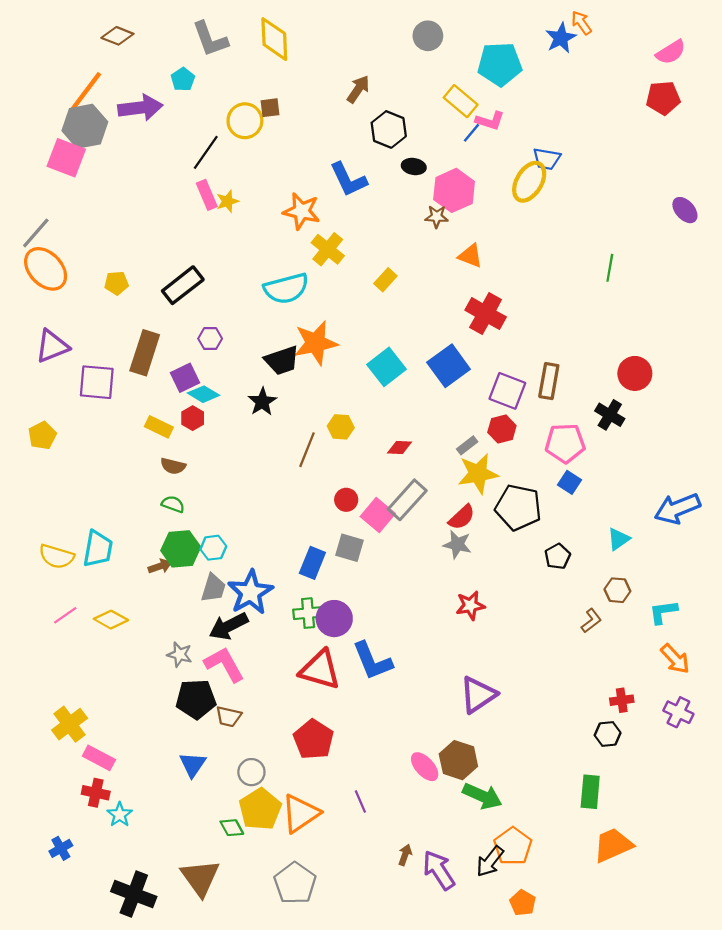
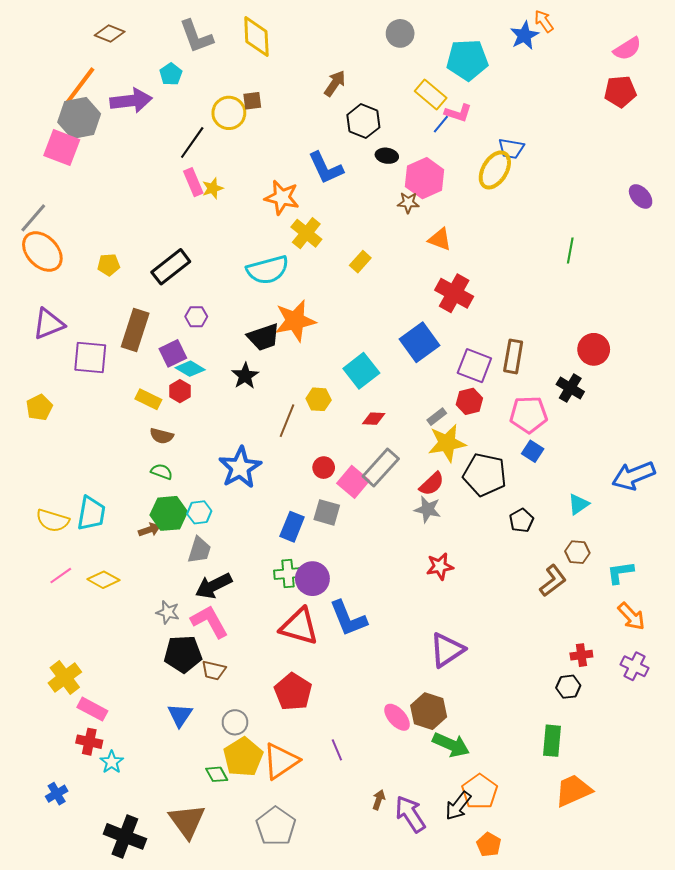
cyan square: (386, 367) -> (361, 371), moved
blue star: (250, 592) -> (240, 468), moved
brown L-shape: (591, 621) -> (553, 581), size x1.4

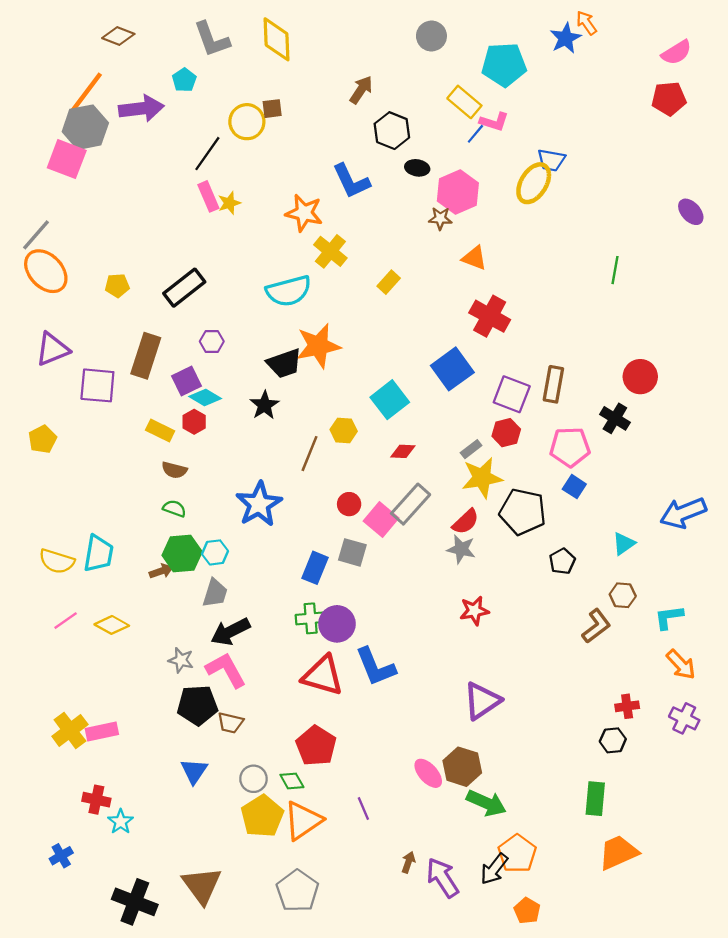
pink rectangle: (92, 709) -> (102, 732), moved, turned -40
green diamond: (217, 774) -> (292, 781), moved

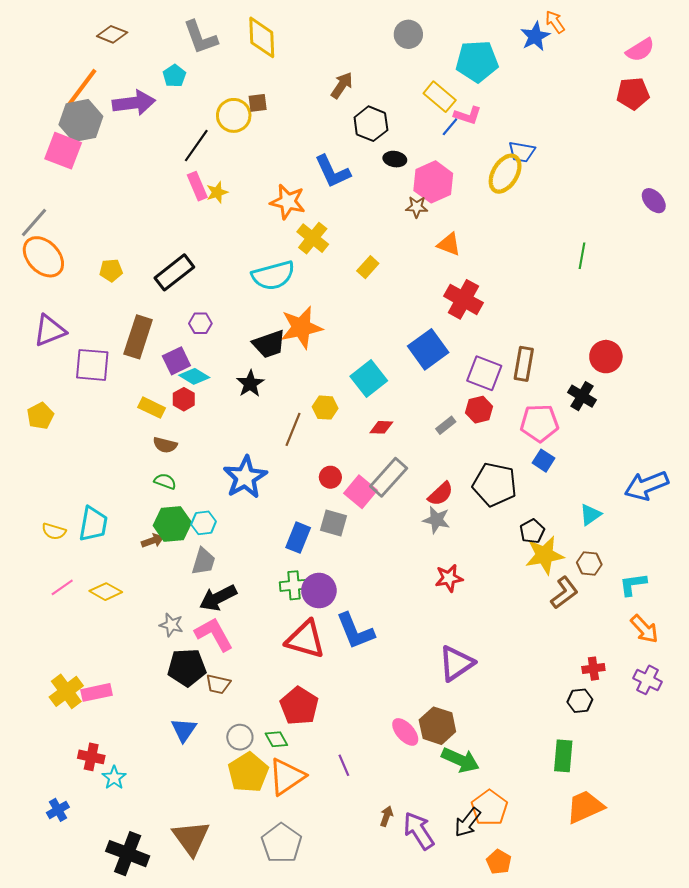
yellow star: (482, 478) -> (545, 555), moved
yellow semicircle: (57, 561) -> (54, 531), size x0.7

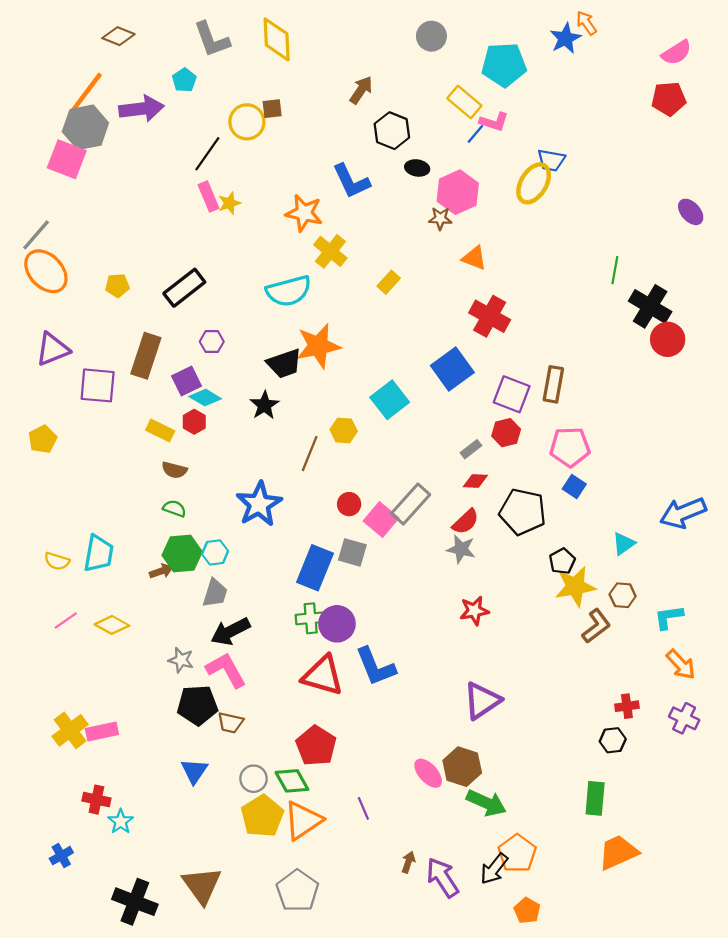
red circle: (606, 357) -> (668, 339), moved
black cross: (582, 396) -> (650, 306), moved, size x1.4
red diamond: (381, 427) -> (475, 481), moved
blue rectangle: (298, 538) -> (315, 568), size x1.4
green diamond: (276, 739) -> (292, 781), size x1.4

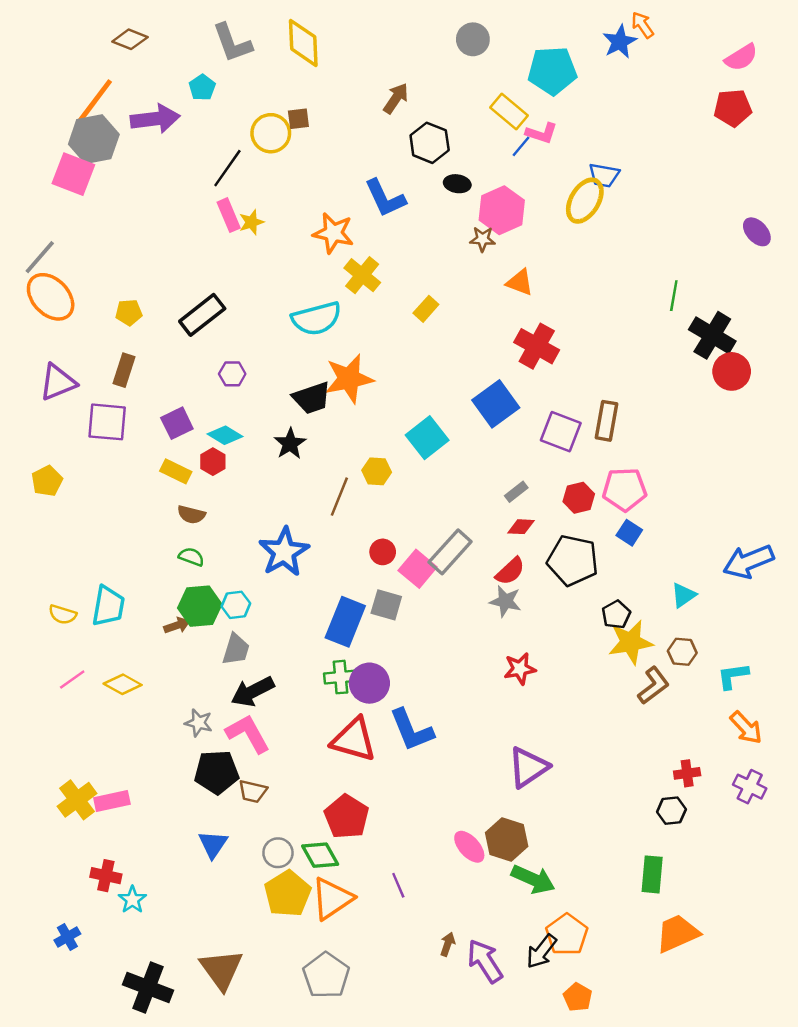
brown rectangle: (146, 356) -> (124, 370), moved, size x0.7
purple square: (187, 381) -> (177, 423), moved
red hexagon: (506, 433) -> (579, 498), moved

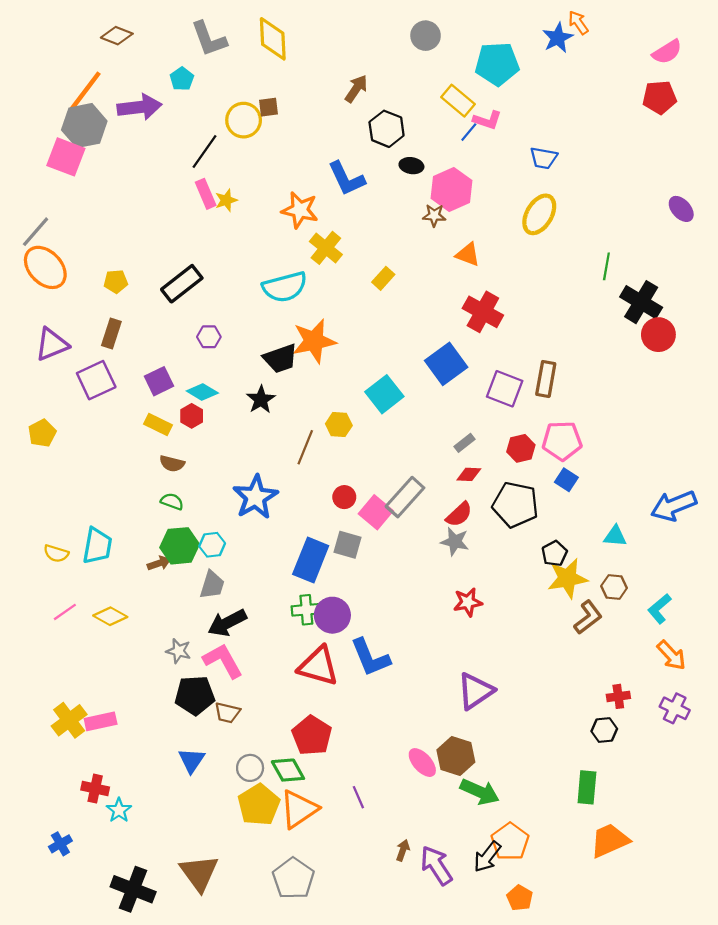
yellow ellipse: (585, 201) -> (539, 214), moved
purple square: (107, 422) -> (96, 380), turned -30
cyan triangle: (683, 595) -> (615, 536), turned 40
cyan L-shape: (733, 676) -> (660, 609), turned -32

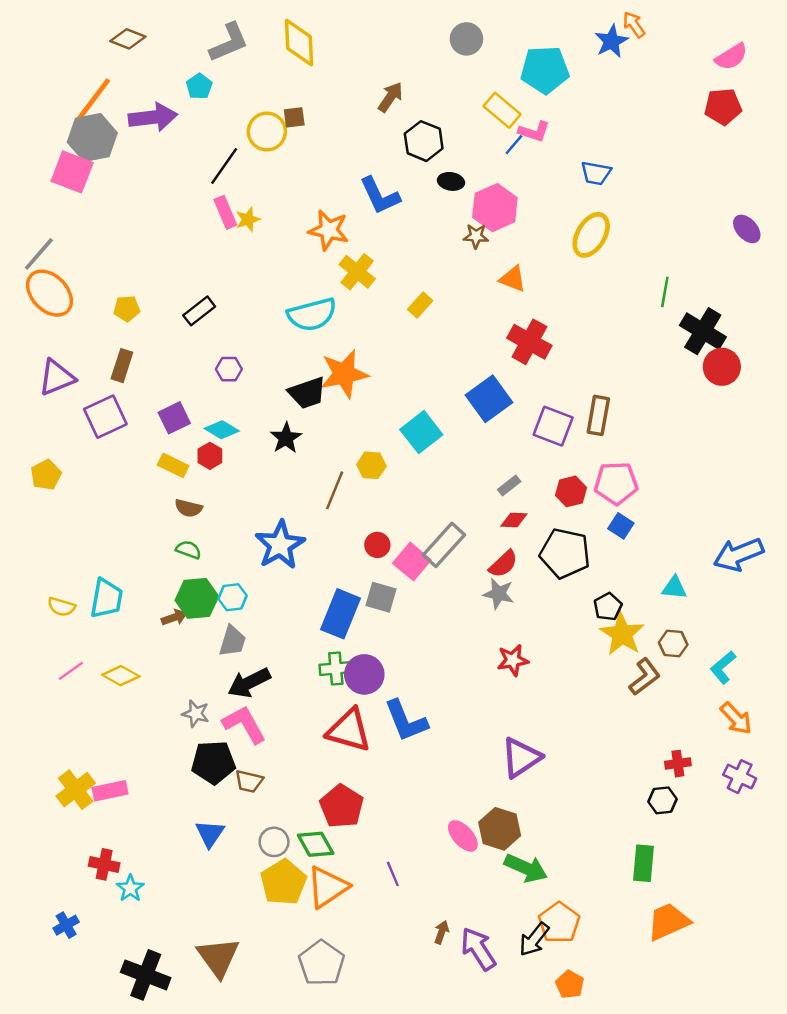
gray L-shape: (209, 39) -> (229, 42), turned -93
black rectangle: (182, 284) -> (199, 311), size x0.7
yellow star: (567, 578) -> (622, 634), turned -30

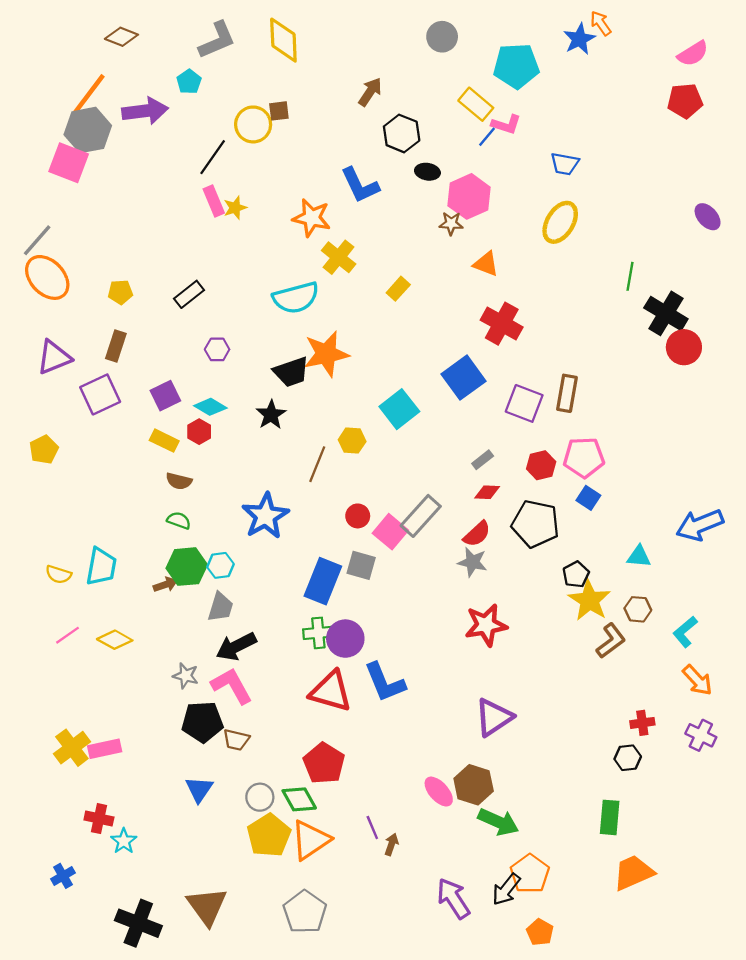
red star: (513, 660) -> (486, 625), size x1.4
brown arrow: (442, 932) -> (391, 844), moved

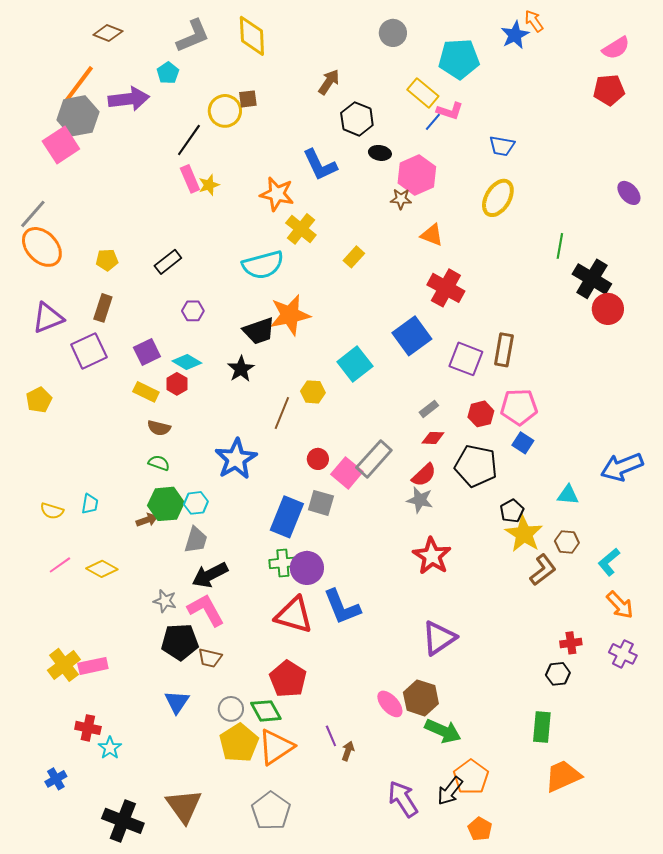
pink square: (69, 163) -> (61, 145), turned 36
cyan trapezoid: (101, 567) -> (90, 504), size x0.6
red star: (486, 625) -> (432, 556), turned -30

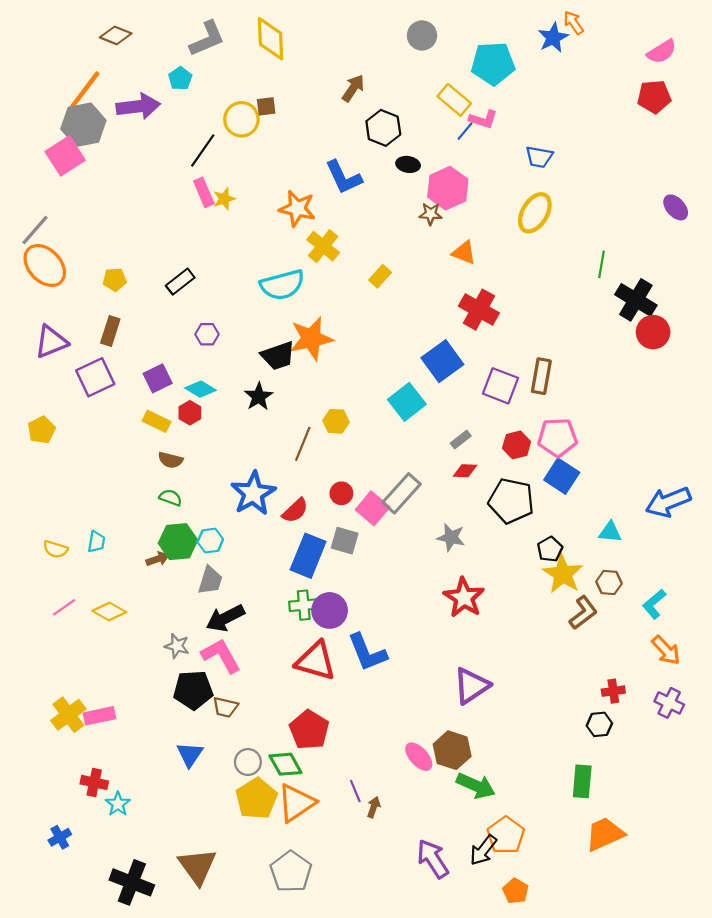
cyan square: (355, 364) -> (407, 402), moved
blue square: (523, 443) -> (562, 476), size x1.5
red semicircle: (424, 475) -> (295, 511), moved

